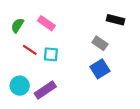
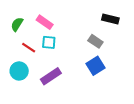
cyan square: (51, 54) -> (49, 42), moved
cyan circle: (20, 86) -> (19, 71), moved
purple rectangle: (45, 90) -> (51, 76), moved

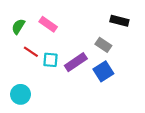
cyan square: (49, 42) -> (50, 60), moved
cyan circle: (19, 71) -> (21, 94), moved
purple rectangle: (51, 76) -> (76, 62), moved

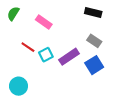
black rectangle: (119, 21) -> (93, 13), moved
green semicircle: (18, 26) -> (13, 14), moved
cyan square: (50, 60) -> (46, 55), turned -32

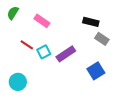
black rectangle: (93, 13) -> (91, 22), moved
gray rectangle: (94, 41) -> (102, 39), moved
blue square: (94, 65) -> (96, 71), moved

